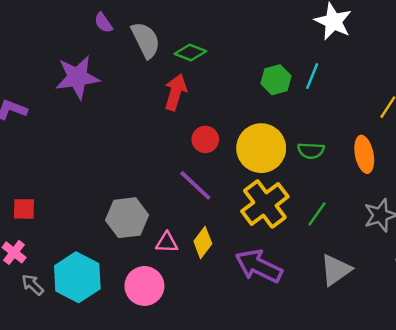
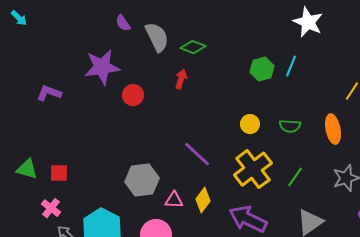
red arrow: (175, 92) -> (181, 79), size x0.7
red circle: (205, 139) -> (133, 95), moved
yellow circle: (261, 148) -> (250, 124), size x0.5

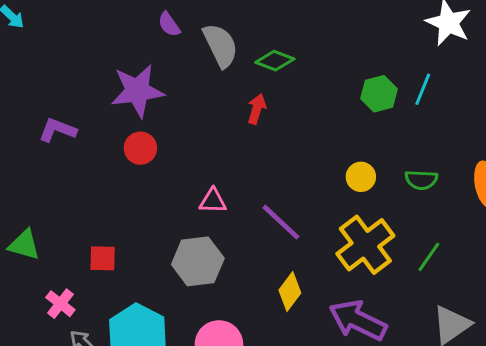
red circle: (133, 95) -> (140, 148), moved
red square: (59, 173) -> (103, 258), moved
pink triangle: (174, 200) -> (213, 201), moved

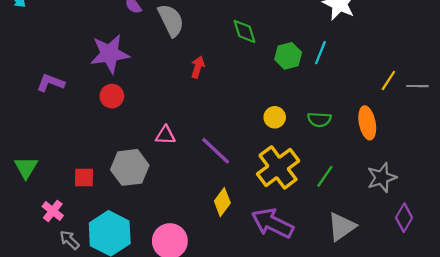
green diamond: (275, 61) -> (245, 31), moved, turned 52
green triangle: (24, 245) -> (26, 167), turned 45
gray hexagon: (198, 261) -> (130, 167), moved

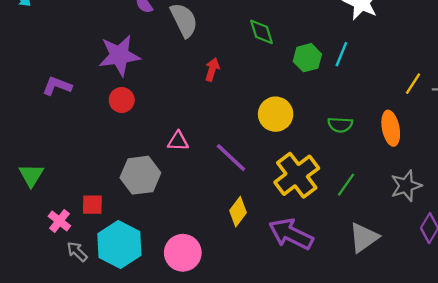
yellow circle: (275, 117) -> (276, 114), moved, size x1.5
red square: (84, 178) -> (92, 205), moved

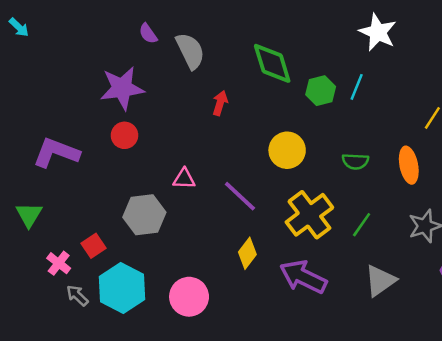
green diamond: (261, 32) -> (272, 63), size x1.5
purple L-shape: (57, 86) -> (56, 153), moved, size x1.5
red square: (92, 205) -> (93, 246), turned -35

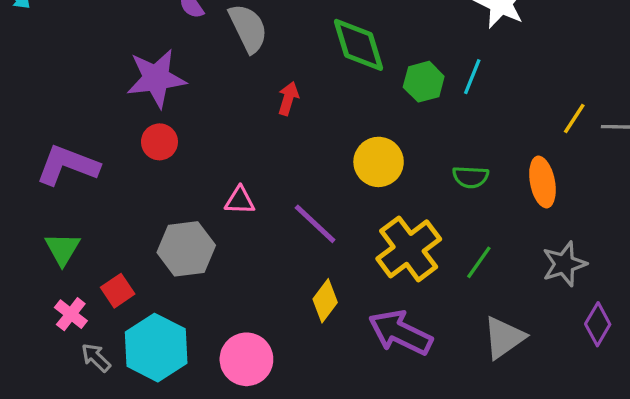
green triangle: (29, 215) -> (62, 249), moved

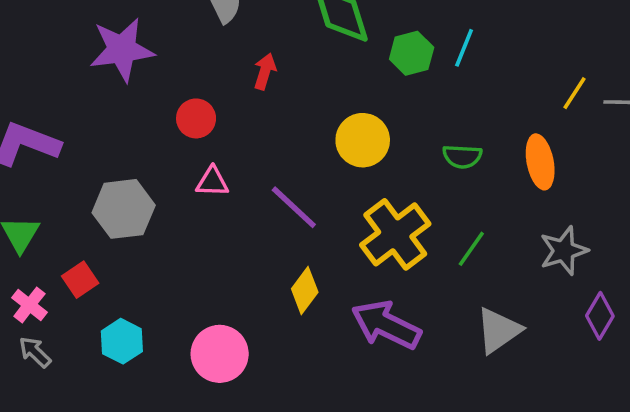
red circle: (159, 142) -> (196, 118), moved
gray hexagon: (186, 249) -> (124, 209), moved
cyan hexagon: (156, 348) -> (122, 341), size x0.6
gray arrow: (96, 358) -> (35, 352), moved

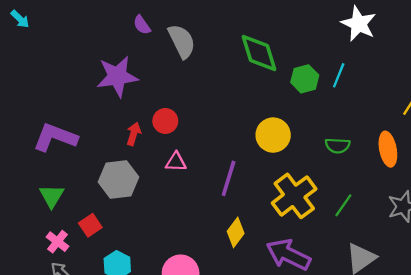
red arrow: (265, 71) -> (134, 134), moved
purple line: (294, 207) -> (229, 178), turned 64

